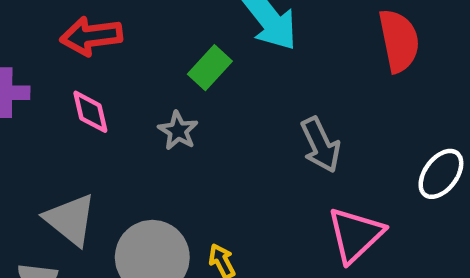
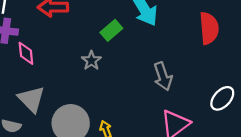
pink diamond: (90, 112) -> (26, 53), moved

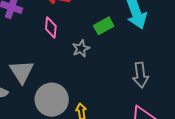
pink diamond: (26, 53) -> (51, 28), moved

